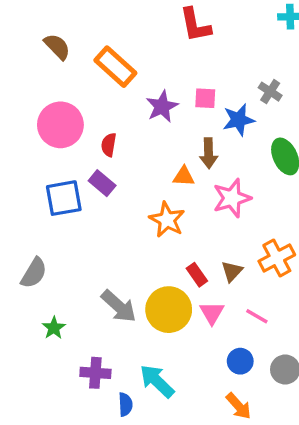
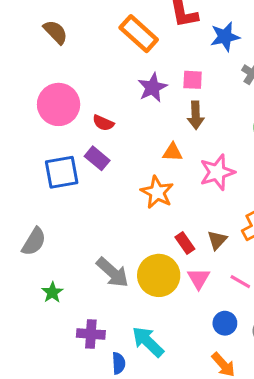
orange rectangle: (115, 67) -> (139, 34), moved
blue star: (239, 120) -> (225, 37), moved
red semicircle: (109, 145) -> (103, 123), turned -75
brown arrow: (209, 153) -> (196, 115), moved

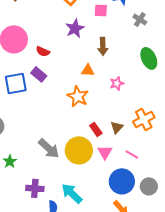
pink square: (193, 80) -> (101, 10), moved
pink star: (217, 172) -> (117, 83), size x0.6
blue circle: (225, 323) -> (122, 181), size x1.6

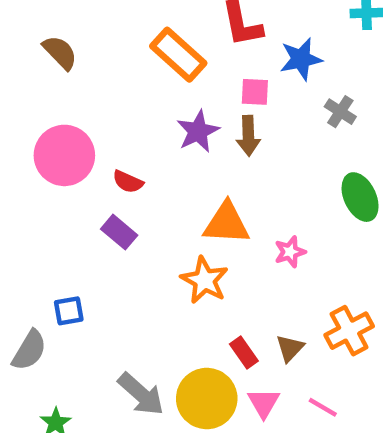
brown arrow: (103, 46) -> (248, 136), moved
orange triangle: (88, 70) -> (226, 223), size x1.6
blue square: (16, 83) -> (69, 311), moved, size x0.6

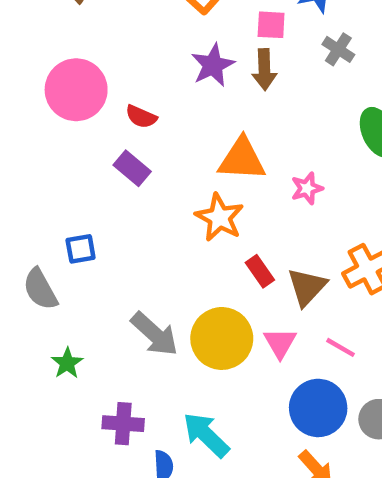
gray cross: (340, 112) -> (338, 49), moved
brown triangle: (290, 348) -> (307, 287), size x1.4
gray semicircle: (29, 350) -> (40, 289), turned 120
red rectangle: (244, 353) -> (260, 271), moved

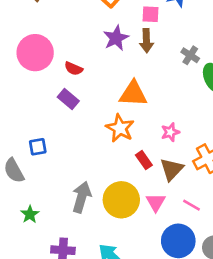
gray cross: (338, 49) -> (190, 55), moved
pink star: (307, 188) -> (170, 132), moved
gray arrow: (155, 334) -> (82, 197), turned -116

